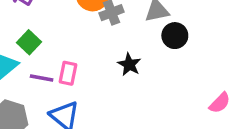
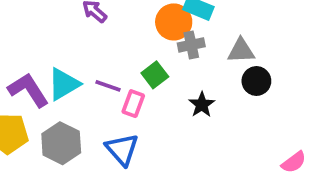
green square: (29, 42) -> (155, 75), moved
purple line: (42, 78) -> (108, 86), moved

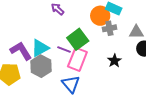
green square: (155, 75) -> (78, 39), moved, size x1.5
pink rectangle: (133, 104) -> (77, 59), size x1.6
gray hexagon: (61, 143) -> (41, 66), moved

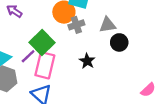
purple line: (64, 50) -> (28, 56), turned -56

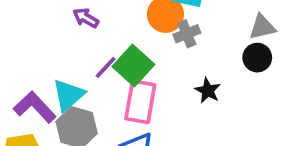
gray triangle: (108, 25) -> (262, 27), moved
purple line: (28, 56) -> (106, 67), moved

